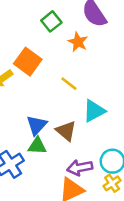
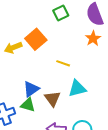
orange star: (78, 42) -> (93, 38), moved
yellow line: (69, 84) -> (63, 63), turned -32

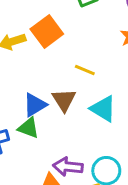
cyan triangle: (77, 88) -> (103, 109), turned 42
brown triangle: (52, 99) -> (64, 100), moved

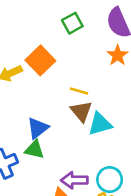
brown triangle: (64, 100) -> (81, 111), moved
cyan triangle: (103, 109) -> (100, 124), turned -40

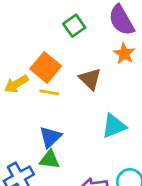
yellow line: (79, 91) -> (49, 92), moved
brown triangle: (81, 111) -> (90, 79), moved

